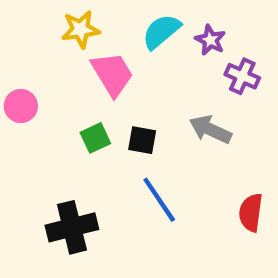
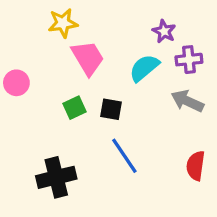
cyan semicircle: (161, 31) -> (144, 68), moved
purple cross: (242, 76) -> (189, 60), turned -30
gray arrow: (210, 129) -> (187, 101), moved

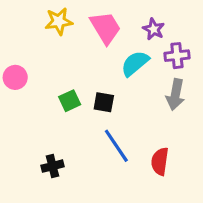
pink trapezoid: (88, 58) -> (105, 28), moved
gray arrow: (187, 101) -> (175, 94), turned -104
red semicircle: (196, 166) -> (160, 161), moved
black cross: (56, 177) -> (52, 166), size x0.6

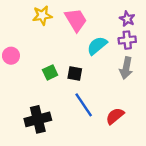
purple star: (154, 29) -> (127, 19), moved
red semicircle: (160, 161) -> (115, 116), turned 42
black cross: (52, 166) -> (38, 119), size x1.6

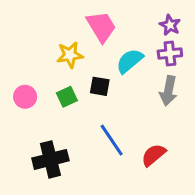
yellow star: (42, 15) -> (70, 55), moved
pink circle: (11, 56) -> (25, 97), moved
black square: (75, 74) -> (100, 86), moved

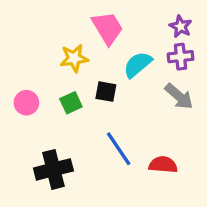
gray arrow: (168, 91) -> (179, 96), turned -60
red semicircle: (153, 155) -> (163, 165), turned 45

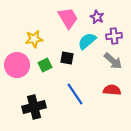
purple star: (181, 26) -> (97, 17), moved
yellow star: (74, 58) -> (34, 39), moved
pink circle: (26, 103) -> (17, 65), size x1.6
red semicircle: (163, 165) -> (112, 90), moved

